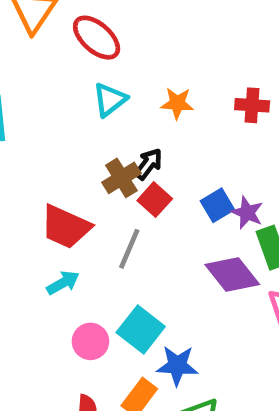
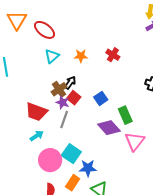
red cross: (252, 105) -> (113, 55), turned 32
purple star: (247, 213) -> (63, 102), moved
pink circle: (90, 341) -> (50, 160), size x1.5

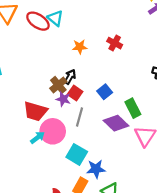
cyan triangle: (52, 56) -> (55, 18), moved, turned -35
gray line: (64, 119) -> (79, 117), moved
pink circle: (50, 160) -> (53, 131), moved

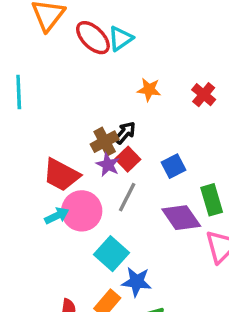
cyan triangle: (55, 18) -> (121, 38), turned 35

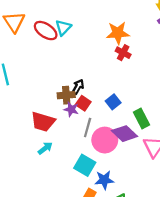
orange star: (149, 90) -> (118, 33), moved, size x1.5
brown cross: (105, 142) -> (66, 95), turned 35
pink circle: (82, 211) -> (105, 140), moved

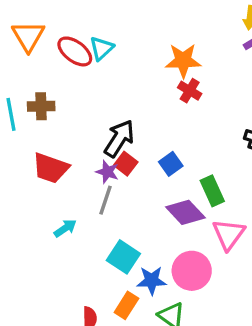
black arrow: (78, 87) -> (119, 139), size x1.6
brown cross: (66, 95) -> (41, 106), moved
red trapezoid: (43, 122) -> (51, 168), moved
gray line: (88, 127) -> (105, 200), moved
pink circle: (105, 140) -> (192, 271), moved

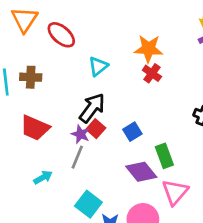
cyan triangle: (102, 48) -> (98, 66), moved

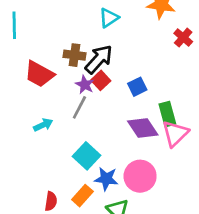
red cross: (152, 73) -> (183, 38), moved
brown cross: (31, 77) -> (74, 55), moved
pink triangle: (175, 192) -> (175, 133), moved

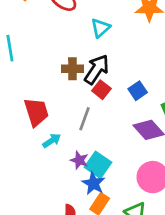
red trapezoid: (39, 74) -> (36, 112), moved, turned -128
purple star: (85, 85) -> (79, 160), moved
blue star: (106, 179) -> (93, 183), moved, turned 30

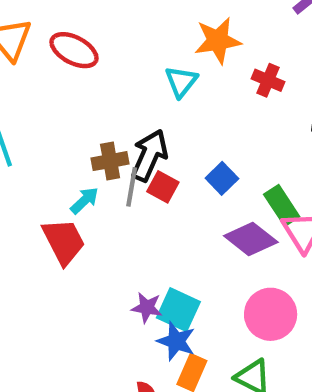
cyan triangle: (100, 28) -> (181, 82), moved
gray line: (85, 119) -> (132, 187), moved
cyan arrow: (52, 141) -> (84, 200), moved

